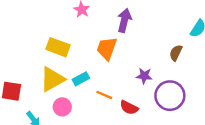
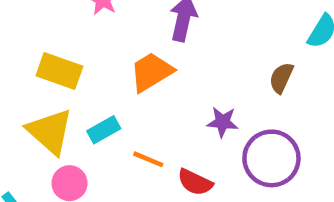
orange trapezoid: (107, 49) -> (151, 72), turned 40
yellow triangle: (52, 79) -> (50, 131), turned -48

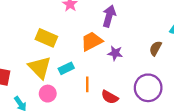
purple star: (223, 122) -> (115, 53), moved
orange line: (148, 159) -> (87, 84), turned 64

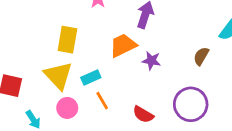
yellow rectangle: (46, 38) -> (67, 40), turned 75
orange line: (87, 84) -> (102, 101), moved, turned -32

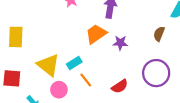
yellow rectangle: (67, 40) -> (16, 37), moved
red semicircle: (143, 114) -> (120, 86), turned -56

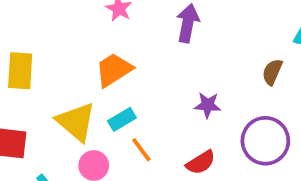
orange trapezoid: (96, 34) -> (114, 70), moved
purple star: (120, 43) -> (208, 105), moved

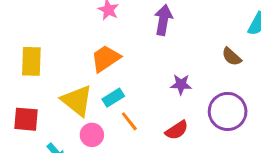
brown semicircle: (272, 72) -> (232, 57), turned -70

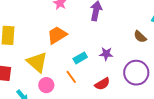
cyan rectangle: (113, 98) -> (80, 58), moved

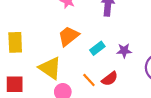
cyan rectangle: (80, 58) -> (97, 48), moved
red semicircle: (102, 84) -> (110, 79), moved

